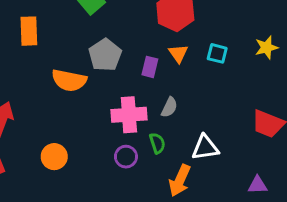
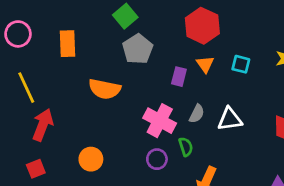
gray pentagon: (105, 55) -> (138, 49), moved
pink cross: (129, 115) -> (160, 121), turned 32
white triangle: (205, 148) -> (230, 119), moved

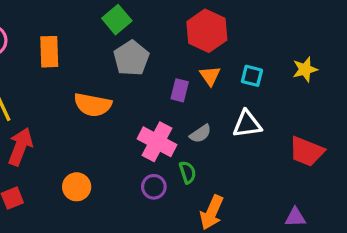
gray semicircle: (197, 114) -> (200, 134), turned 30
white triangle: (230, 119) -> (247, 124), moved

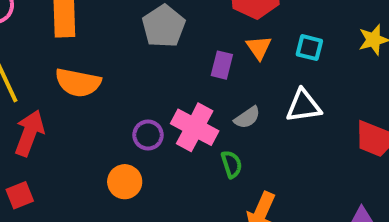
orange semicircle: (93, 105) -> (78, 83), moved
orange circle: (77, 187) -> (125, 182), moved
purple circle: (154, 187) -> (148, 135), moved

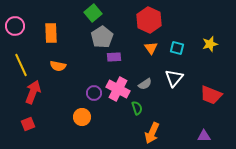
purple rectangle: (222, 65) -> (114, 57), moved, turned 72
orange semicircle: (78, 83) -> (58, 66), size x0.7
white triangle: (304, 106) -> (174, 78), turned -42

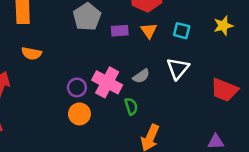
purple rectangle: (114, 57) -> (120, 31), moved
orange circle: (82, 117) -> (79, 114), moved

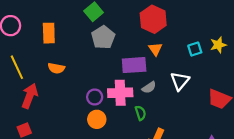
purple rectangle: (120, 31) -> (134, 65), moved, size x1.6
cyan square: (182, 31) -> (195, 49), moved, turned -32
pink cross: (107, 82) -> (120, 93), turned -30

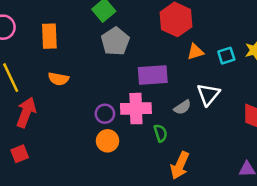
orange triangle: (155, 49) -> (195, 52), moved, turned 48
gray semicircle: (149, 87) -> (182, 107), moved

